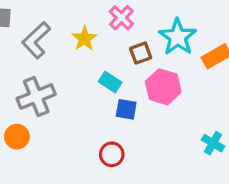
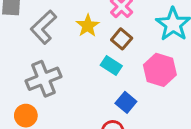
brown square: (141, 53) -> (122, 39), moved, turned -30
blue square: (126, 109) -> (126, 102), moved, turned 30

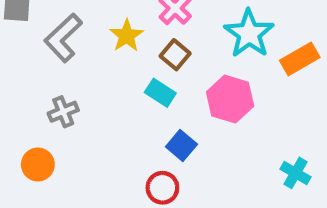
gray cross: (43, 79) -> (63, 112), size x0.6

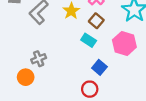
gray cross: (63, 112) -> (39, 59), moved

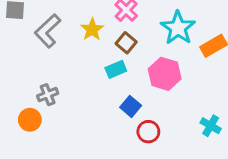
cyan rectangle: (89, 40) -> (116, 69), turned -56
red circle: (90, 89) -> (148, 132), moved

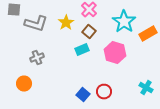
gray L-shape: (48, 31) -> (36, 24), turned -120
gray cross: (48, 95) -> (37, 58), moved
blue square: (131, 106) -> (83, 95), moved

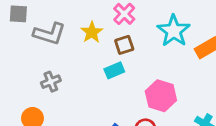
brown square: (89, 32) -> (124, 45), turned 32
pink hexagon: (115, 53) -> (161, 96), moved

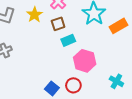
cyan rectangle: (114, 70) -> (68, 40), moved

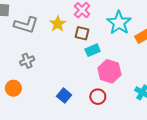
brown square: (58, 24) -> (82, 33), turned 32
blue square: (52, 88) -> (64, 96), moved

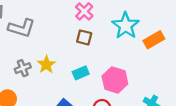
yellow star: (58, 24) -> (46, 65), moved
cyan rectangle: (93, 50) -> (81, 73), moved

